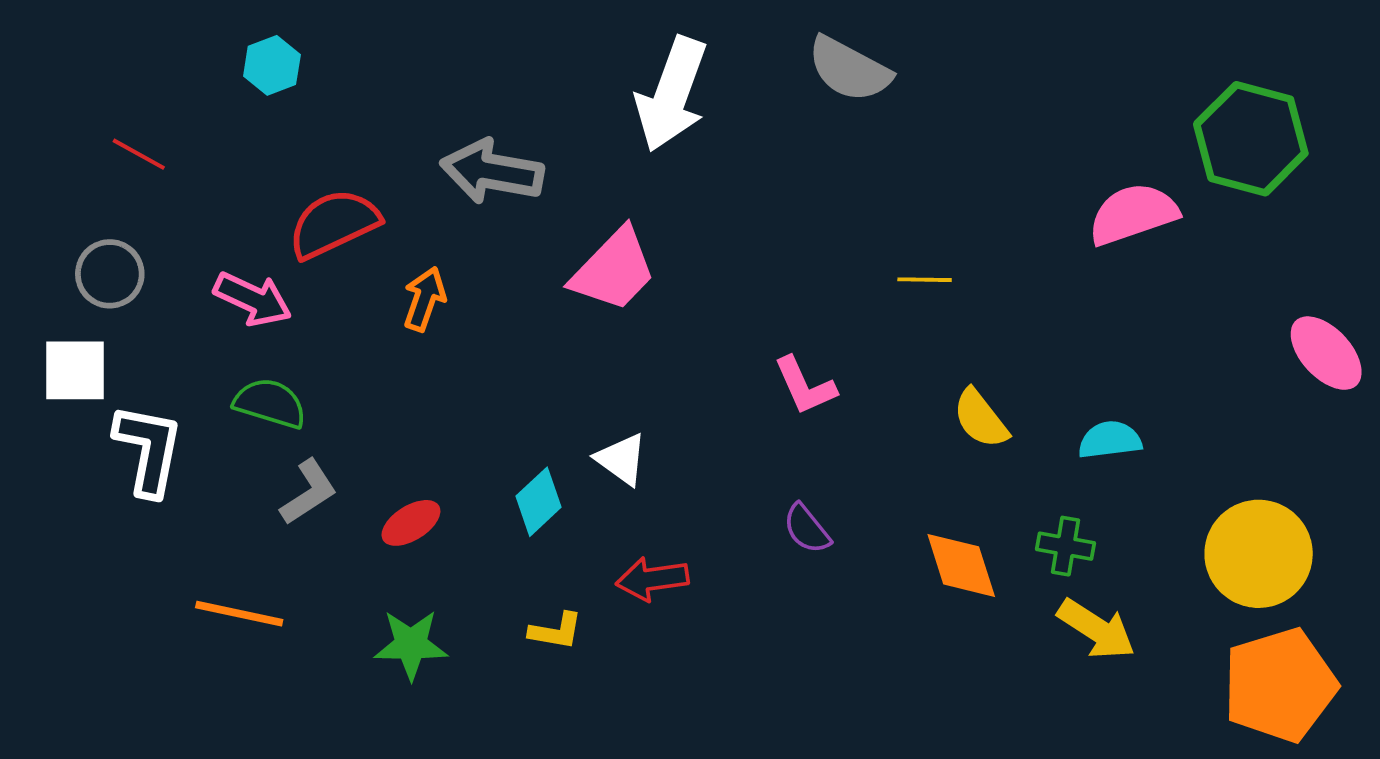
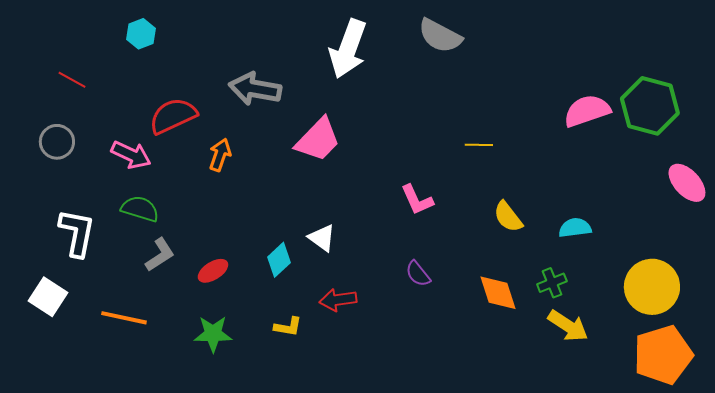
green hexagon: (1251, 139) -> (650, 106), moved
white square: (75, 370) -> (48, 297), moved, turned 33
green cross: (1065, 546) -> (552, 283), turned -32

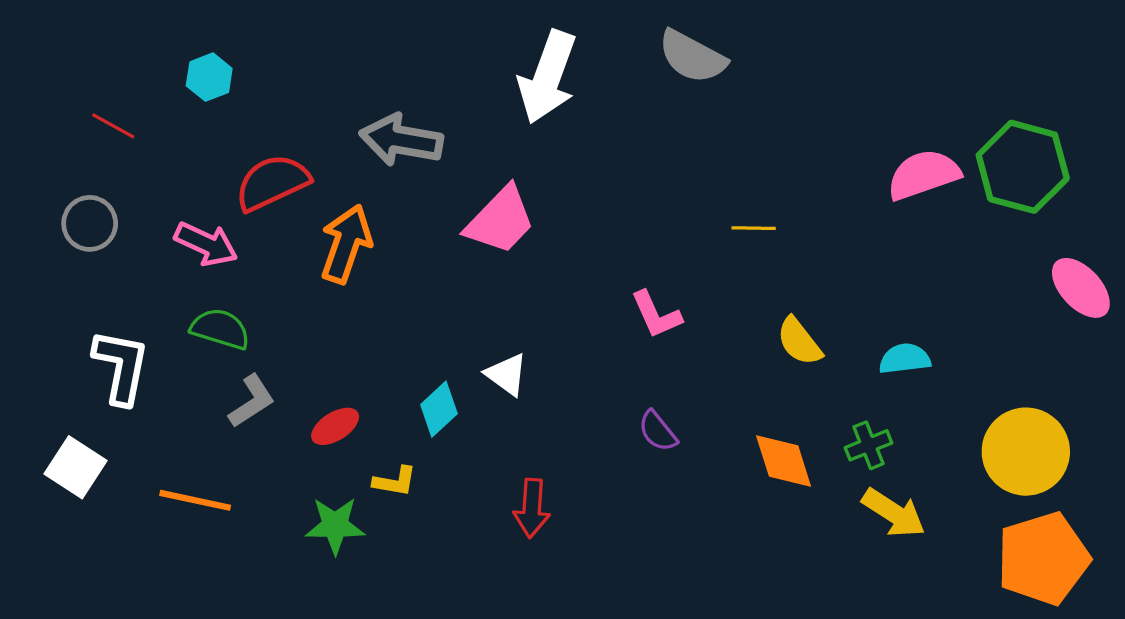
cyan hexagon: (141, 34) -> (209, 77), moved
orange arrow: (220, 155) -> (346, 244), size x1.5
red arrow: (338, 300) -> (532, 508), moved, turned -78
yellow L-shape: (288, 327) -> (395, 481), moved

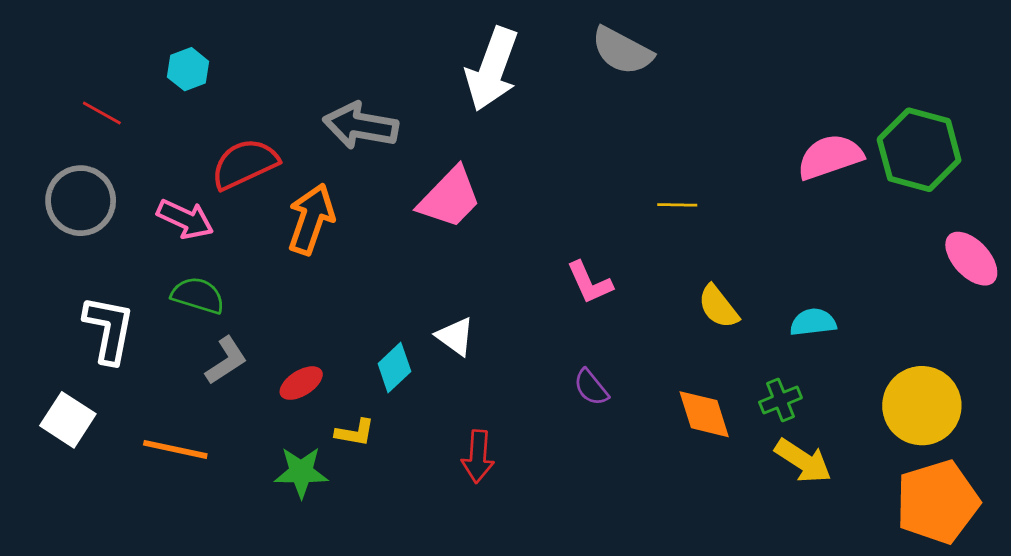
gray circle: (90, 223) -> (81, 201), size x1.4

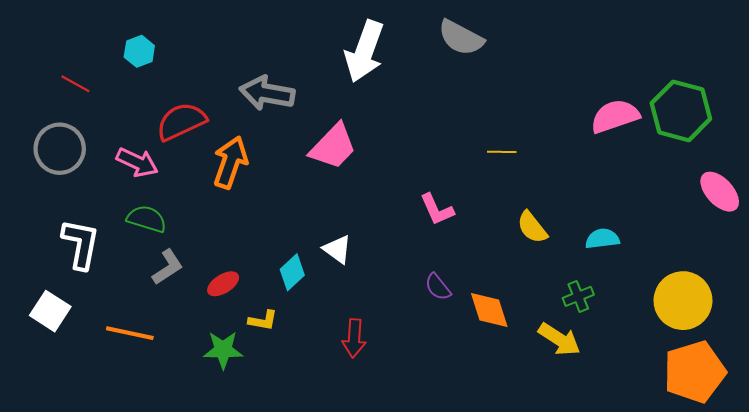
orange diamond: (704, 414) -> (489, 310), moved
yellow arrow: (803, 461) -> (559, 339), moved

